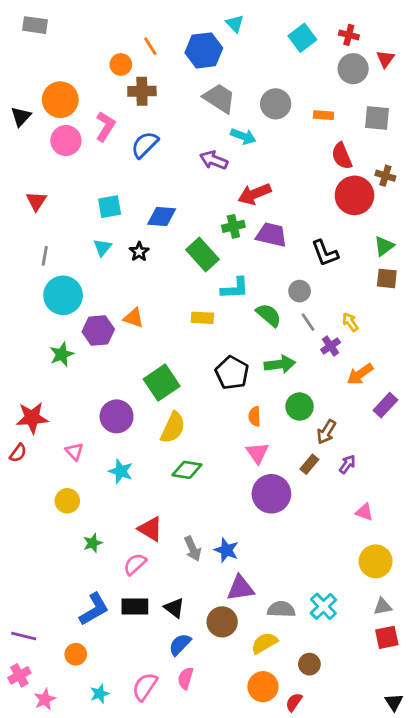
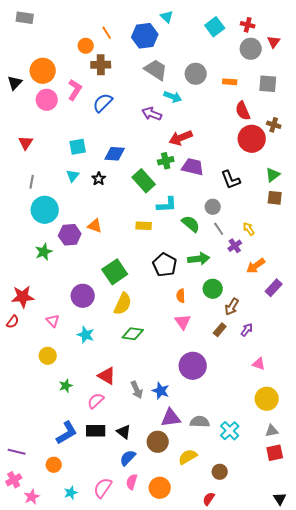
purple circle: (271, 494) -> (193, 366), moved
gray semicircle: (281, 609) -> (200, 422), moved
orange circle: (263, 687) -> (160, 488), moved

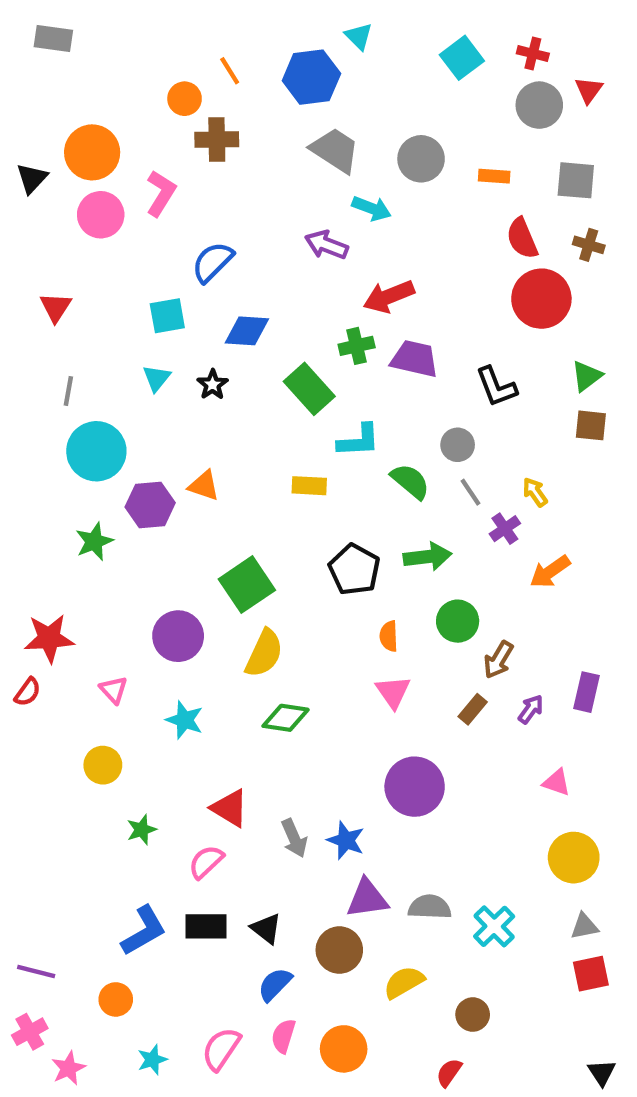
blue semicircle: (103, 103) -> (212, 262), moved
brown cross: (274, 125) -> (589, 245), moved
purple rectangle: (274, 288) -> (587, 692), moved, turned -30

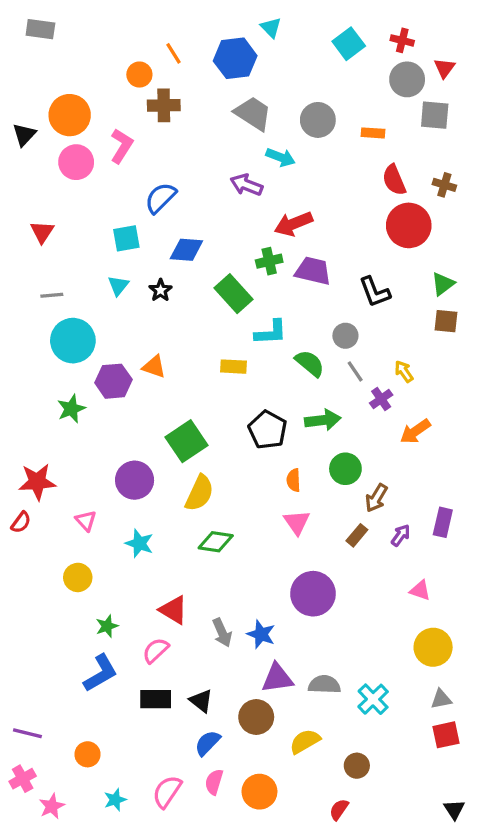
gray square: (576, 180) -> (435, 115), moved
gray line: (68, 391) -> (52, 295), turned 75
blue L-shape: (144, 931) -> (100, 673), moved

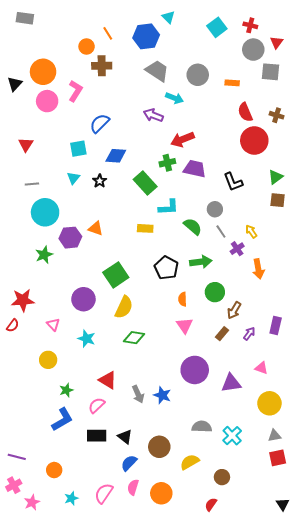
orange arrow: (415, 431) -> (258, 269), turned -66
purple triangle: (277, 678) -> (231, 383), moved

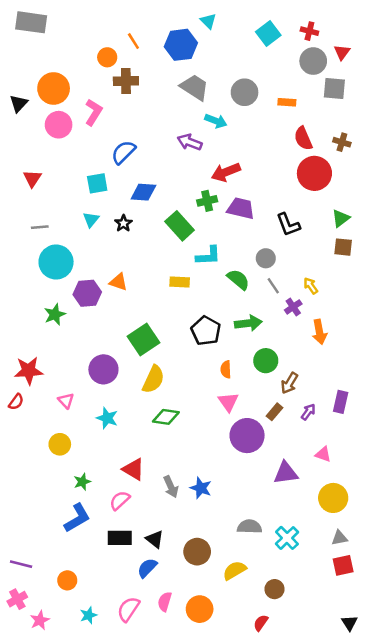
gray rectangle: (25, 18) -> (31, 22), size x1.4
purple circle: (195, 370) -> (247, 436), moved
blue semicircle: (129, 463) -> (147, 568), moved

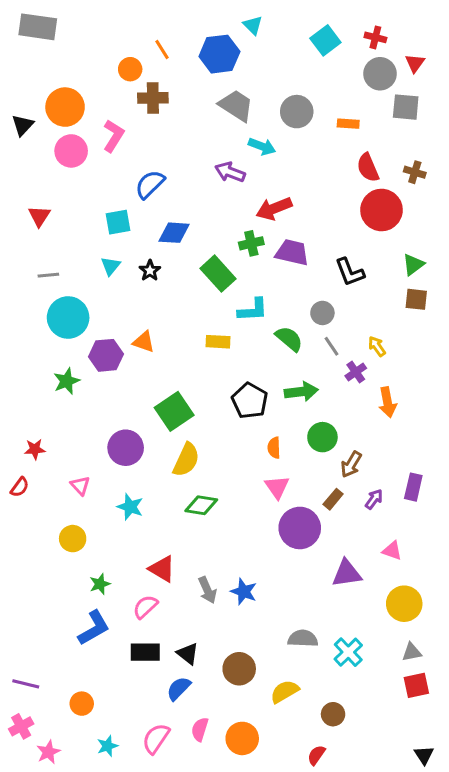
red star: (29, 371) -> (35, 449), size x0.6

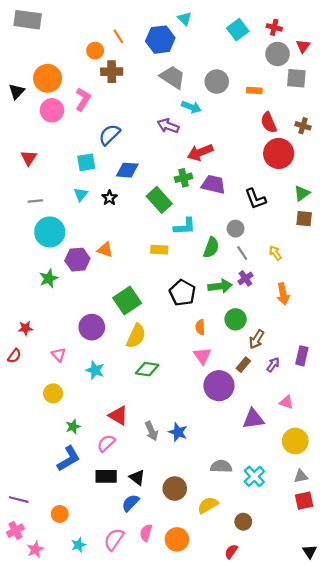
green semicircle: (289, 339) -> (211, 247), turned 70
purple cross: (356, 372) -> (245, 278), moved

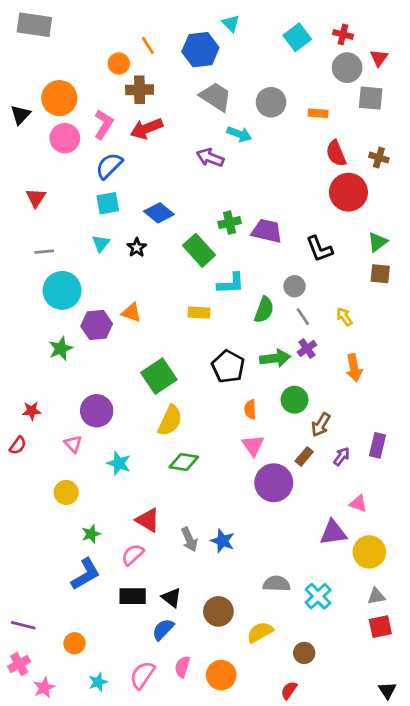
blue semicircle: (109, 135) -> (109, 166), moved
red arrow: (200, 152) -> (146, 129), moved
blue diamond: (127, 170) -> (159, 213), turned 35
purple circle: (92, 327) -> (97, 411), moved
purple triangle: (253, 419) -> (333, 533), moved

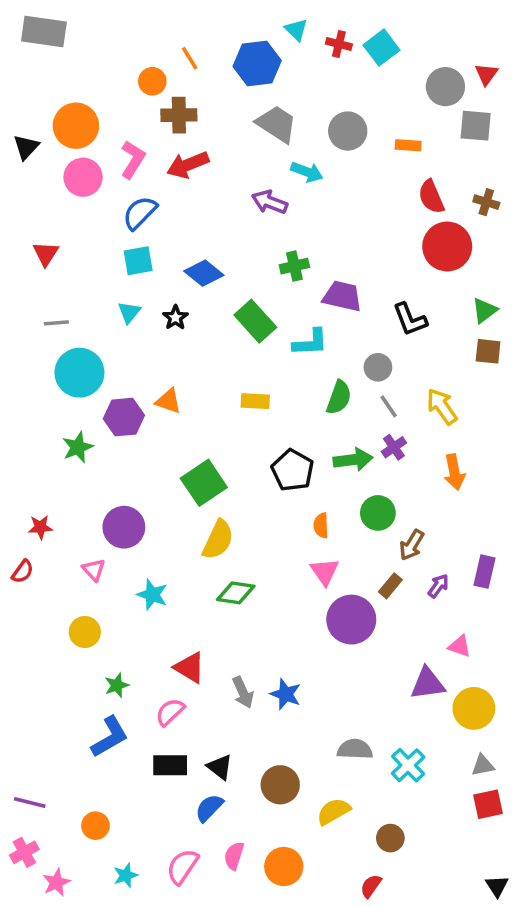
red cross: (343, 34) -> (339, 44), moved
green cross: (229, 223) -> (294, 266), moved
cyan L-shape: (231, 283) -> (310, 342), moved
yellow arrow: (344, 317) -> (442, 406), size x1.5

